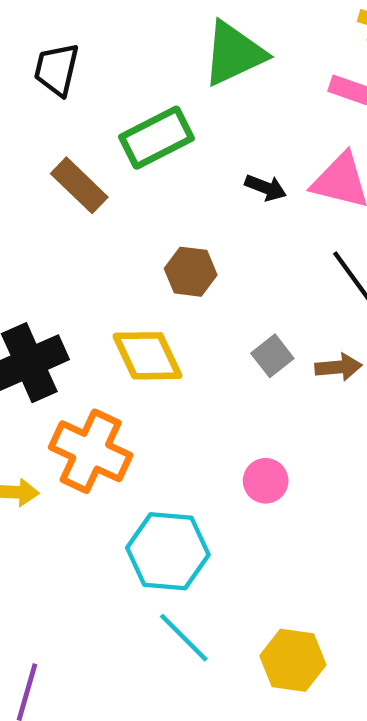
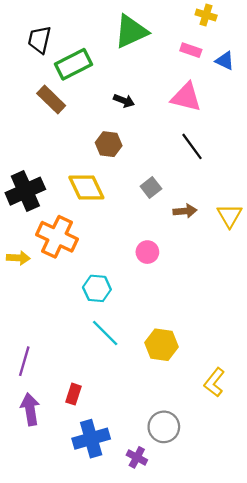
green rectangle: (157, 138) -> (73, 64), moved
black arrow: (266, 188) -> (124, 101), moved
brown arrow: (338, 367) -> (185, 211), moved
cyan hexagon: (168, 551) -> (97, 288), size x0.7

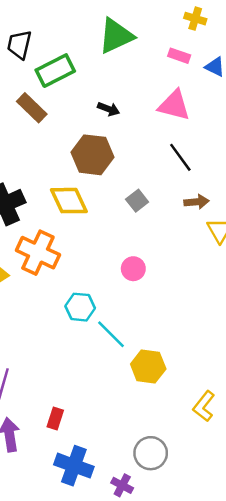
brown hexagon: (109, 144) -> (92, 155), size x1.5
brown arrow: (185, 211) -> (196, 202), moved
cyan line: (105, 333) -> (111, 334), moved
blue cross: (91, 439) -> (74, 466), turned 36

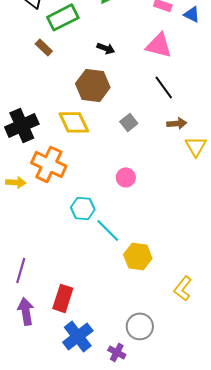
brown rectangle: (32, 108) -> (44, 47), size x0.7
red rectangle: (55, 419) -> (63, 298), size x1.5
blue cross: (74, 466) -> (78, 336), turned 32

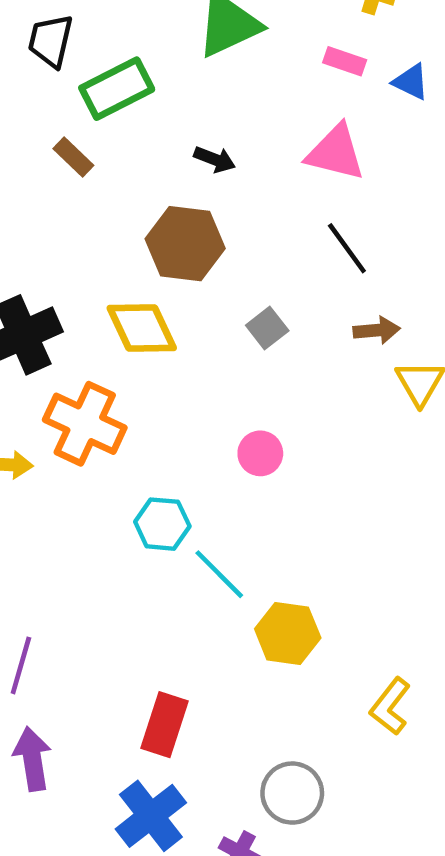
red rectangle: (63, 298) -> (165, 725), moved

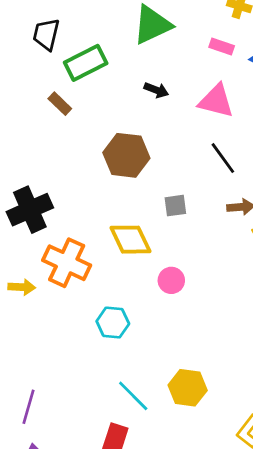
black arrow: (215, 159) -> (156, 90), moved
yellow diamond: (142, 328) -> (131, 240), moved
gray square: (267, 328) -> (175, 206), turned 30
cyan line: (219, 574) -> (133, 396), moved

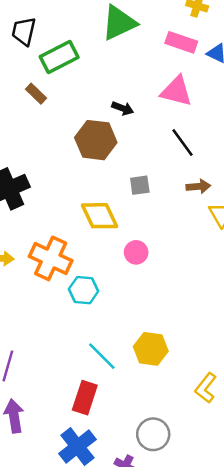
pink rectangle: (222, 47) -> (181, 42), size x1.4
black arrow: (156, 90) -> (123, 108), moved
orange cross: (67, 263) -> (51, 258), moved

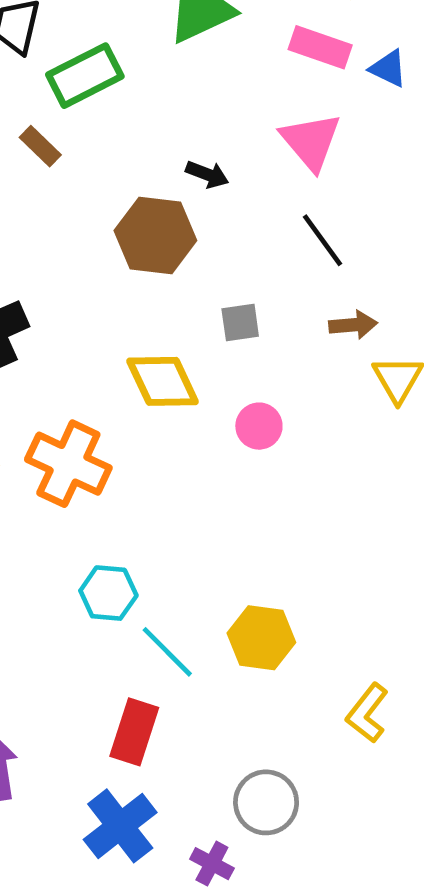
pink triangle: (176, 91) -> (311, 141), turned 36
pink circle: (136, 252) -> (259, 426), moved
cyan hexagon: (84, 290) -> (108, 593), moved

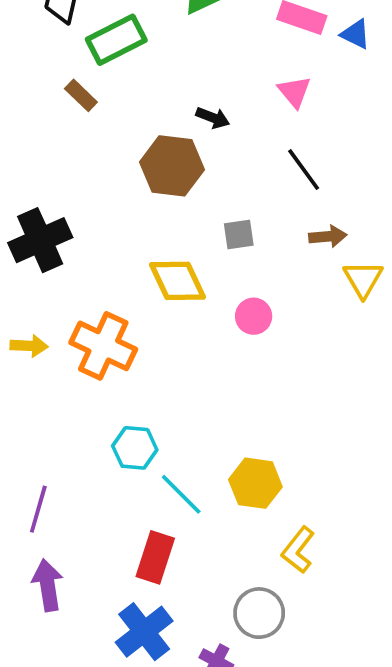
pink triangle: (311, 141) -> (294, 92), size x0.7
yellow L-shape: (367, 713) -> (298, 550), moved

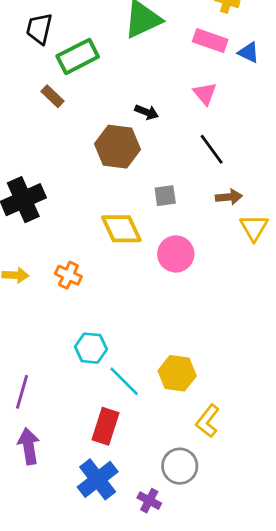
pink circle: (254, 316) -> (176, 254), size x1.4
orange cross: (103, 346) -> (68, 275), size x0.6

